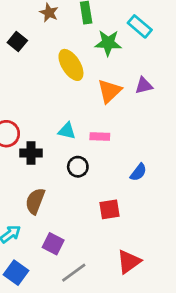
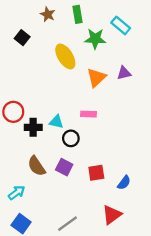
cyan triangle: (67, 131) -> (56, 122), moved
blue semicircle: (138, 172) -> (124, 183), moved
brown semicircle: (35, 201) -> (37, 166), turned -55
purple square: (53, 244) -> (64, 167), moved

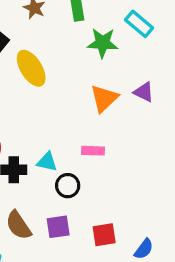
yellow ellipse: (65, 56) -> (31, 68), moved
purple triangle: (124, 73) -> (144, 92), turned 40
purple square: (64, 167) -> (58, 227), turned -35

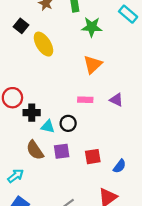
cyan rectangle: (139, 24) -> (128, 14), moved
purple triangle: (144, 92) -> (116, 100), moved
cyan triangle: (47, 162) -> (48, 127), moved

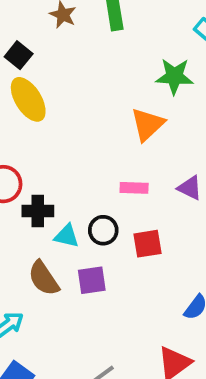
green star: (92, 27) -> (174, 76), moved
yellow ellipse: (43, 44) -> (28, 99), moved
red square: (93, 157) -> (147, 244), moved

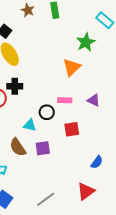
green star: (174, 76) -> (86, 42), turned -30
black cross: (38, 211) -> (15, 86), moved
black circle: (103, 230) -> (47, 112), moved

